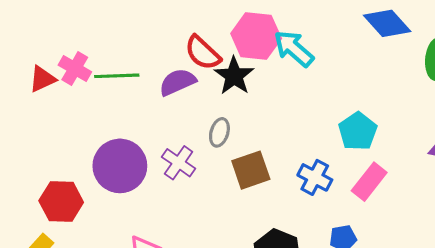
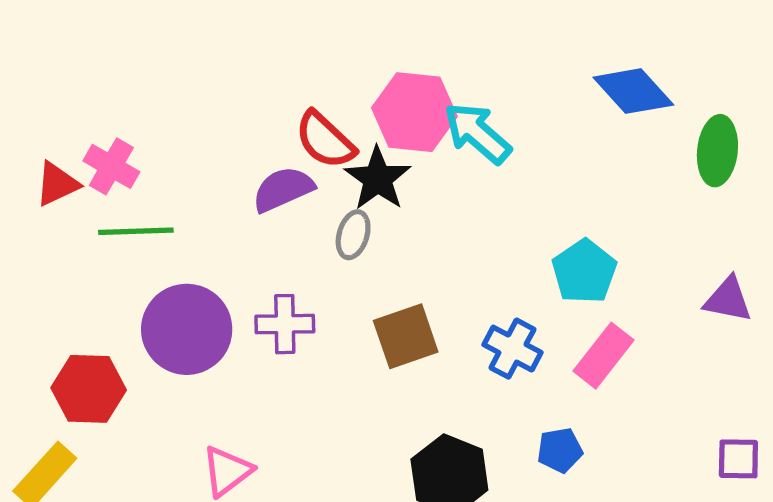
green line: (117, 76) -> (136, 231), moved
gray ellipse: (219, 132) -> (353, 235), moved
purple cross: (179, 163) -> (285, 324), turned -36

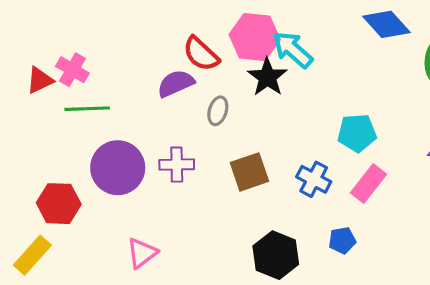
black star: (378, 179) -> (267, 77), moved
cyan pentagon: (584, 271) -> (357, 133), turned 30

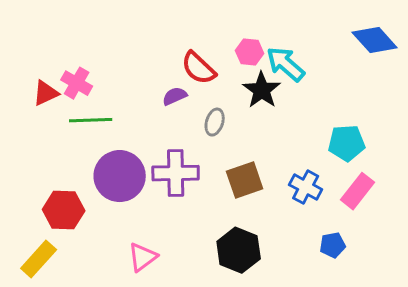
pink hexagon: (255, 37) -> (250, 52), size x0.6
purple semicircle: (176, 83) -> (175, 96), size x0.7
purple cross: (177, 165) -> (176, 173), size x1.4
black hexagon: (276, 255) -> (239, 250), moved

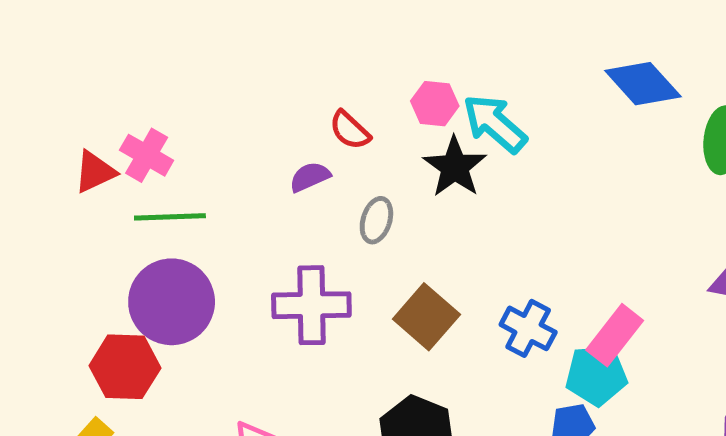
red semicircle: (199, 68) -> (350, 130), size x0.7
cyan pentagon: (347, 143) -> (596, 375), moved
purple circle: (120, 176) -> (172, 302), moved
brown square: (245, 180) -> (426, 317), turned -30

